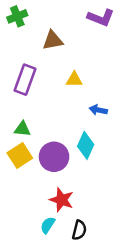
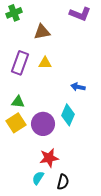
yellow triangle: (74, 80) -> (45, 63), moved
red star: (62, 200) -> (49, 158), turned -30

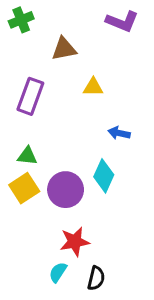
yellow triangle: (45, 63) -> (93, 87), moved

